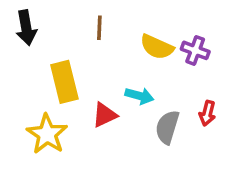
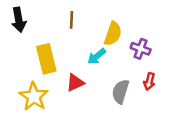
yellow semicircle: (157, 47) -> (113, 34), turned -95
purple cross: (195, 50) -> (141, 49), moved
cyan arrow: (139, 96) -> (97, 56), moved, turned 126

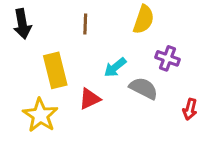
yellow semicircle: (113, 34) -> (144, 19), moved
red arrow: (149, 81) -> (190, 109), moved
gray semicircle: (120, 92) -> (144, 88), moved, turned 100

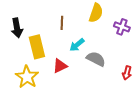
black arrow: (22, 24) -> (17, 28), moved
brown line: (85, 24) -> (62, 23), moved
purple cross: (167, 58) -> (122, 27), moved

